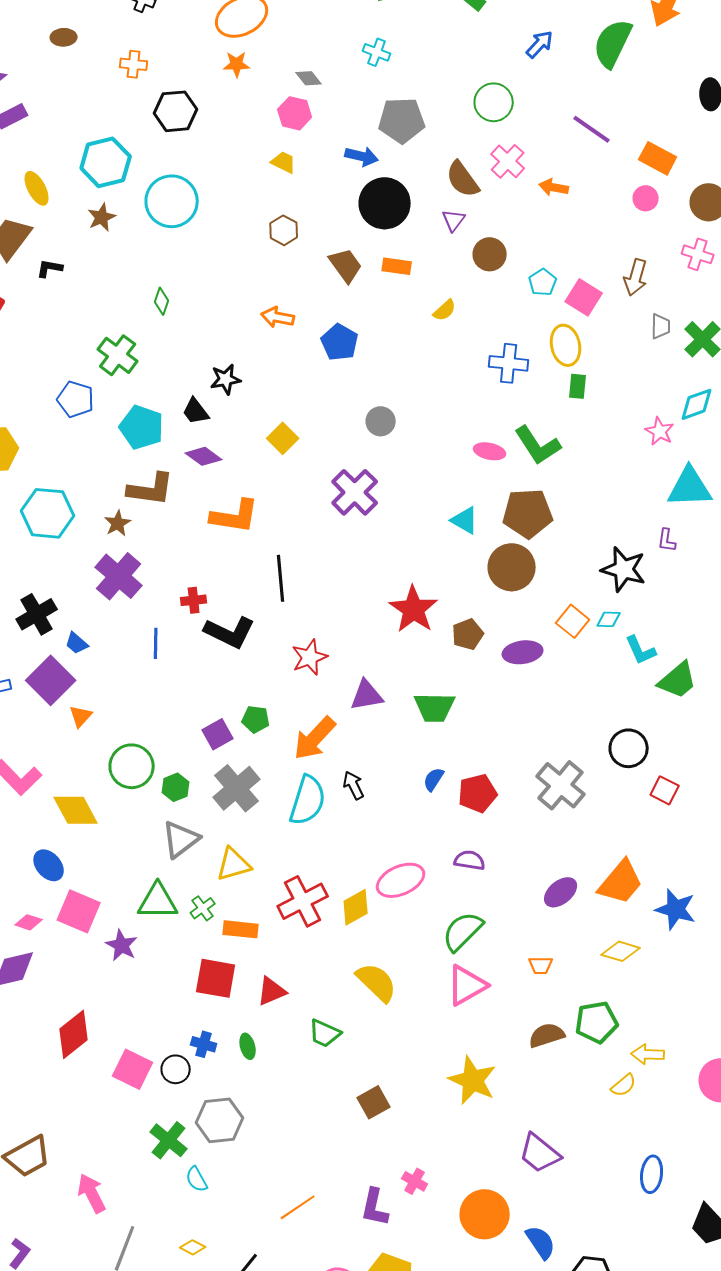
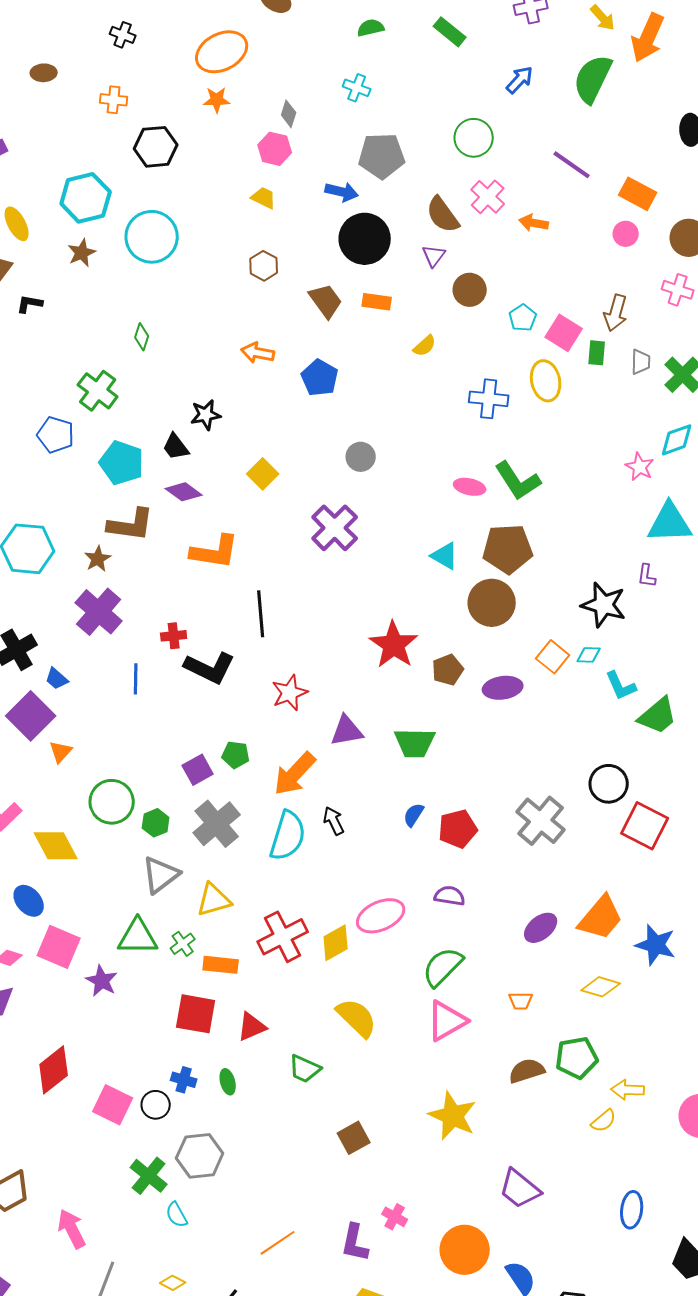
gray diamond: (309, 78) -> (289, 114), turned 56
green rectangle: (578, 386) -> (597, 353), moved
red square: (665, 790) -> (645, 826), size x1.6

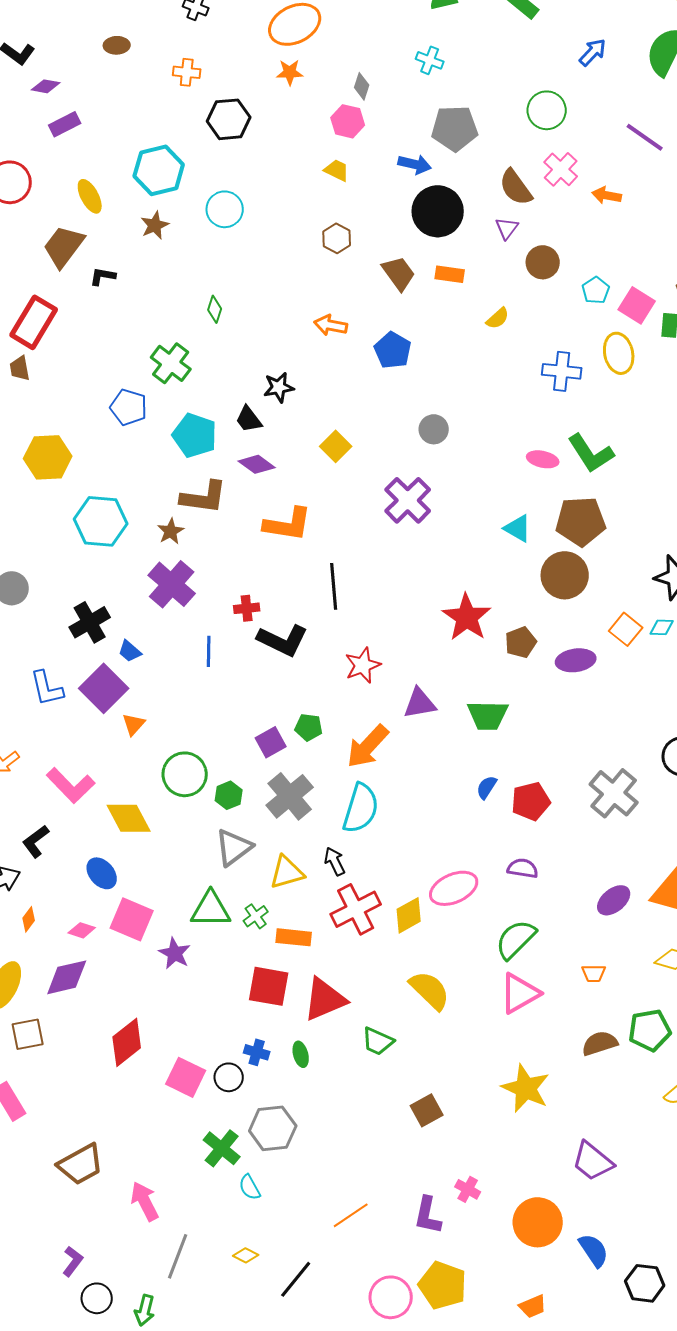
cyan circle: (152, 237) -> (225, 209), size x0.7
black arrow: (334, 821) -> (335, 861), moved
red triangle: (252, 1027) -> (325, 999), size x1.5

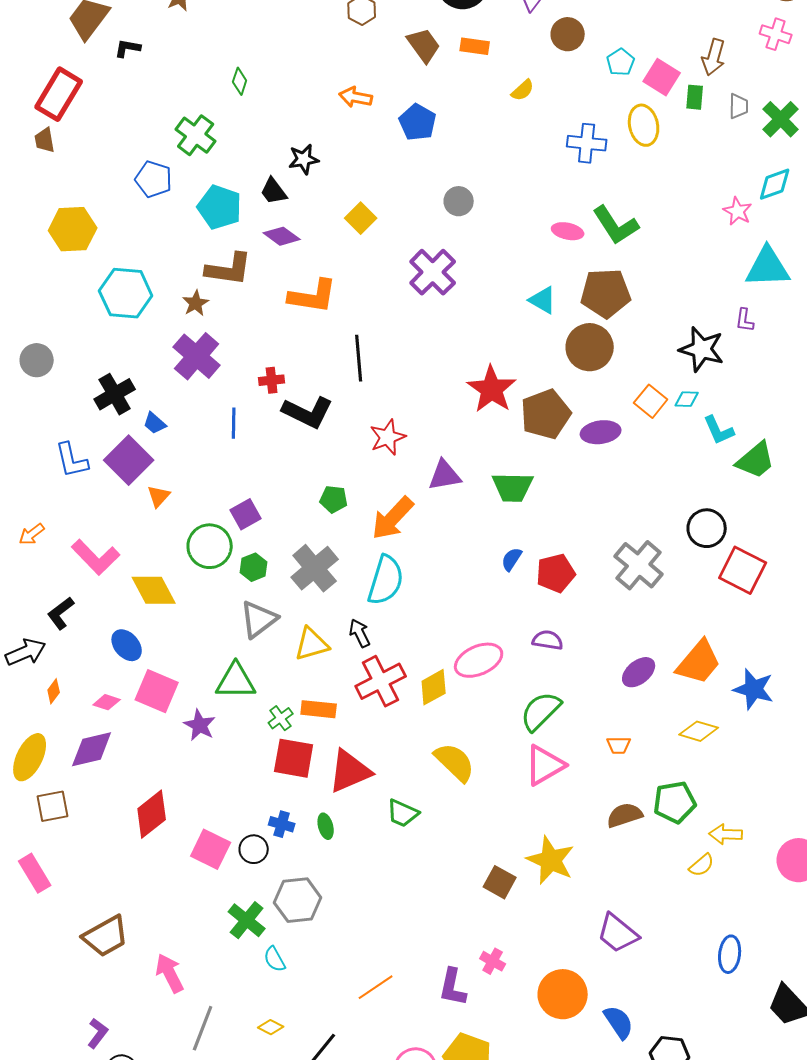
brown pentagon: (521, 642) -> (546, 414), size x1.6
purple square: (271, 742) -> (246, 514), moved
green cross: (256, 916) -> (281, 718), moved
brown square: (427, 1110) -> (500, 882), moved, turned -32

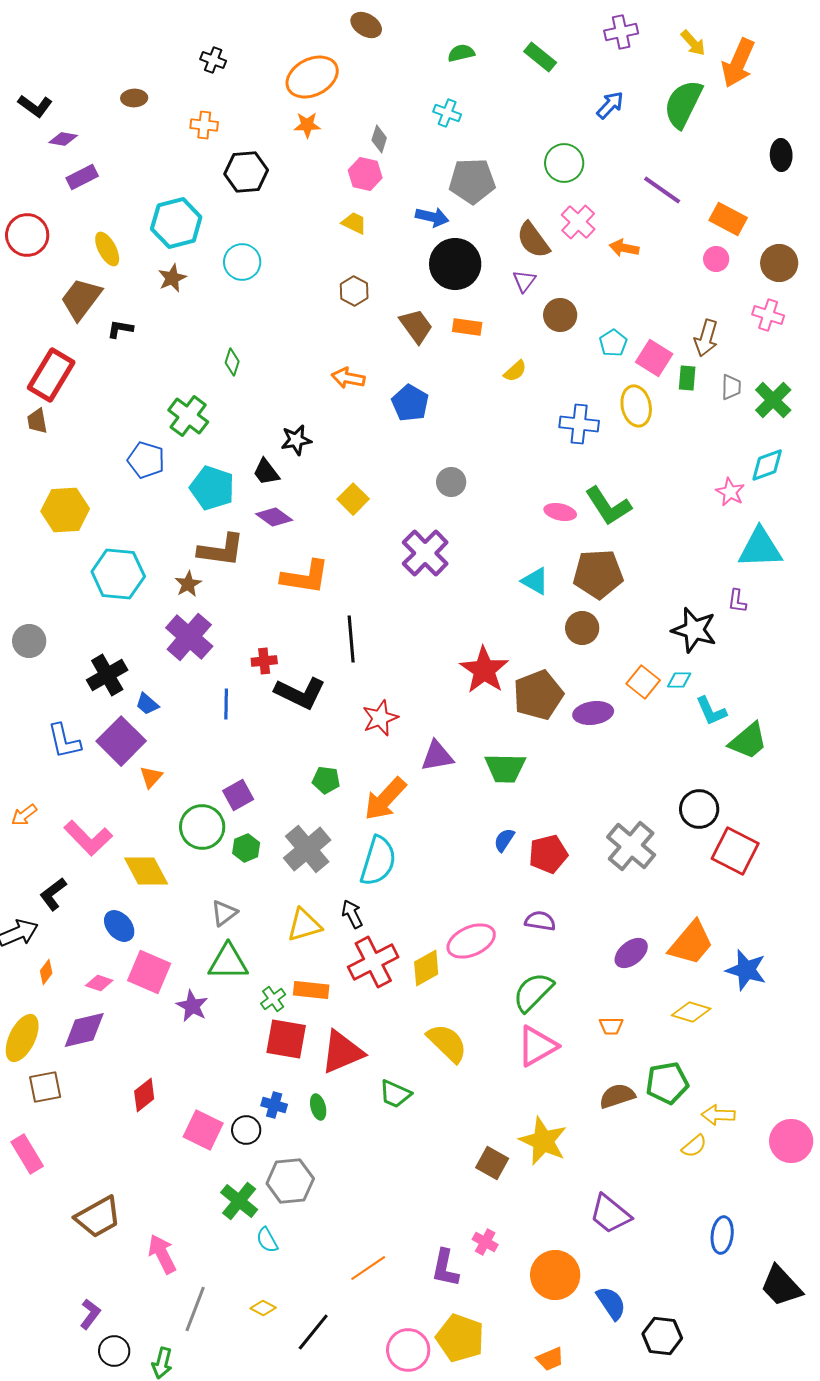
brown circle: (590, 347) -> (582, 628), size x0.7
gray triangle: (259, 619) -> (224, 913), moved, size x0.7
red diamond: (152, 814) -> (144, 1095), size x0.7

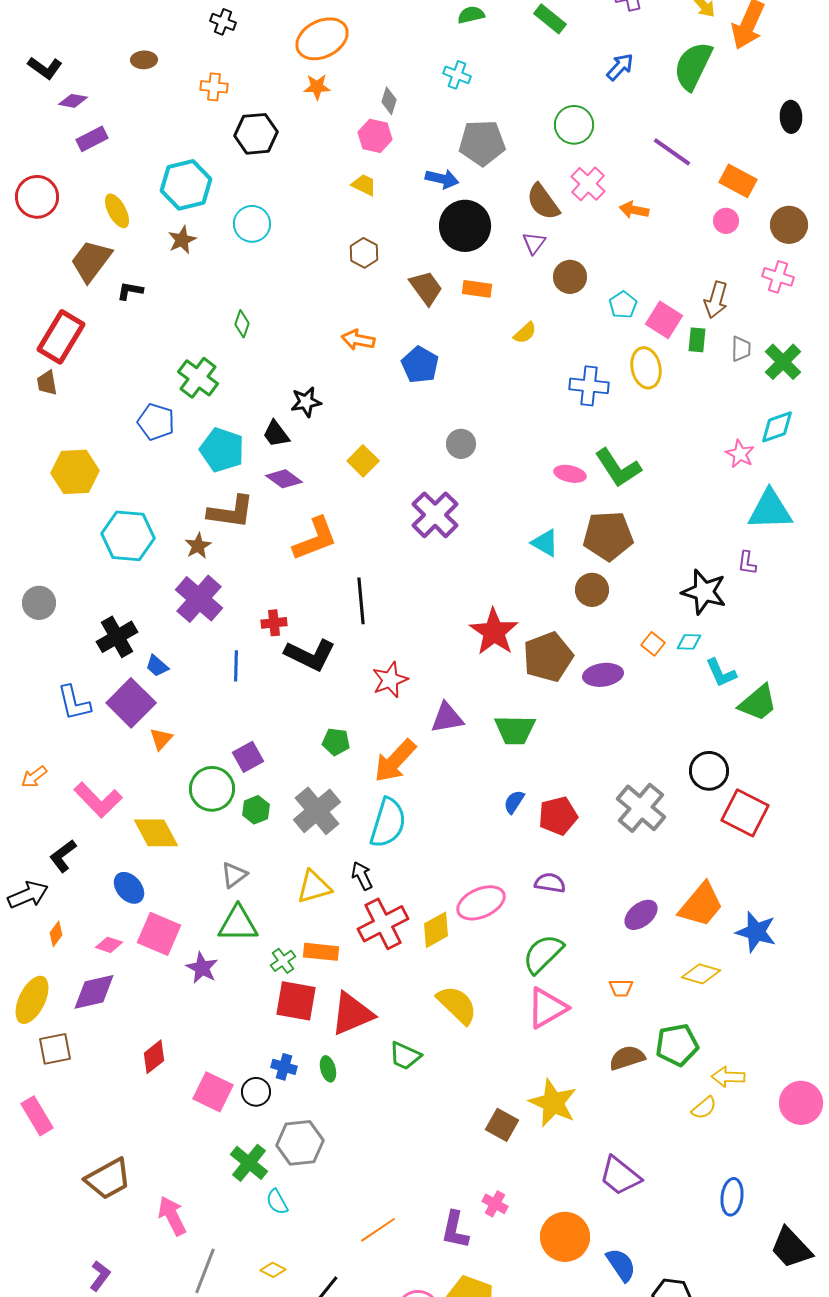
orange L-shape: (305, 577) -> (315, 539), turned -30
orange square: (643, 682) -> (653, 644), size x0.7

